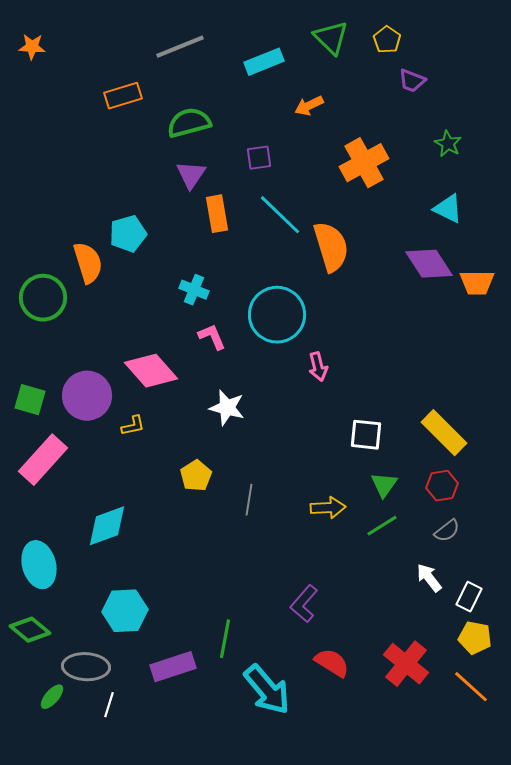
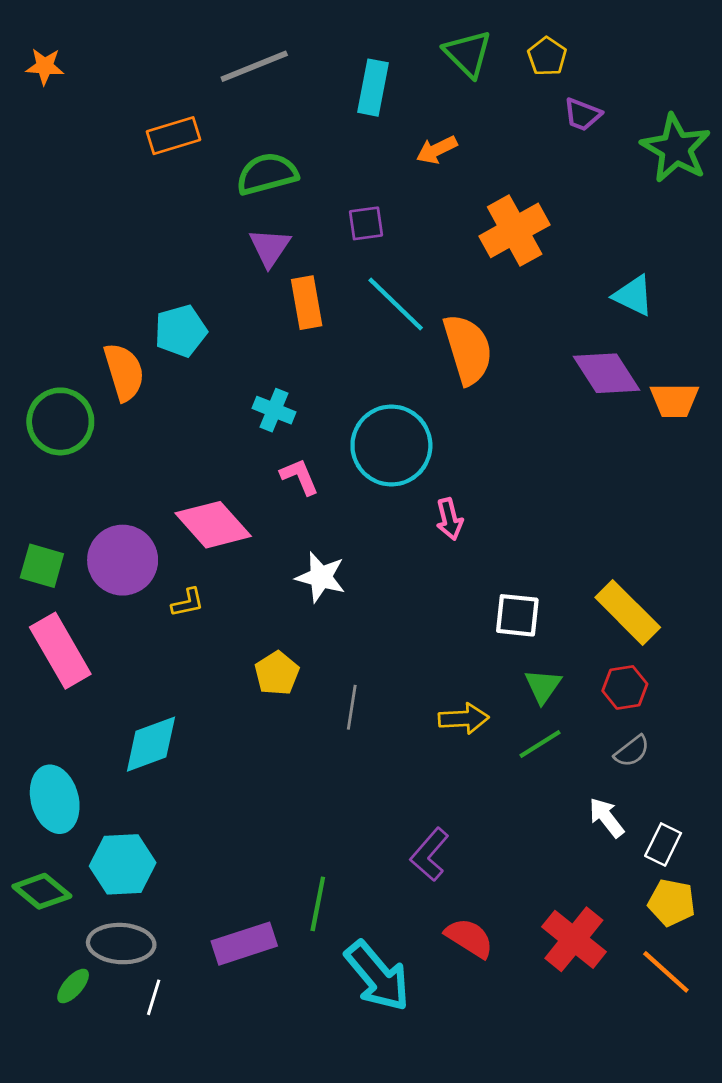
cyan rectangle: (264, 62) -> (373, 88), turned -57
green star: (448, 144) -> (676, 148), moved, size x1.8
pink rectangle: (43, 460) -> (60, 651), turned -72
cyan hexagon: (125, 611) -> (123, 864), moved

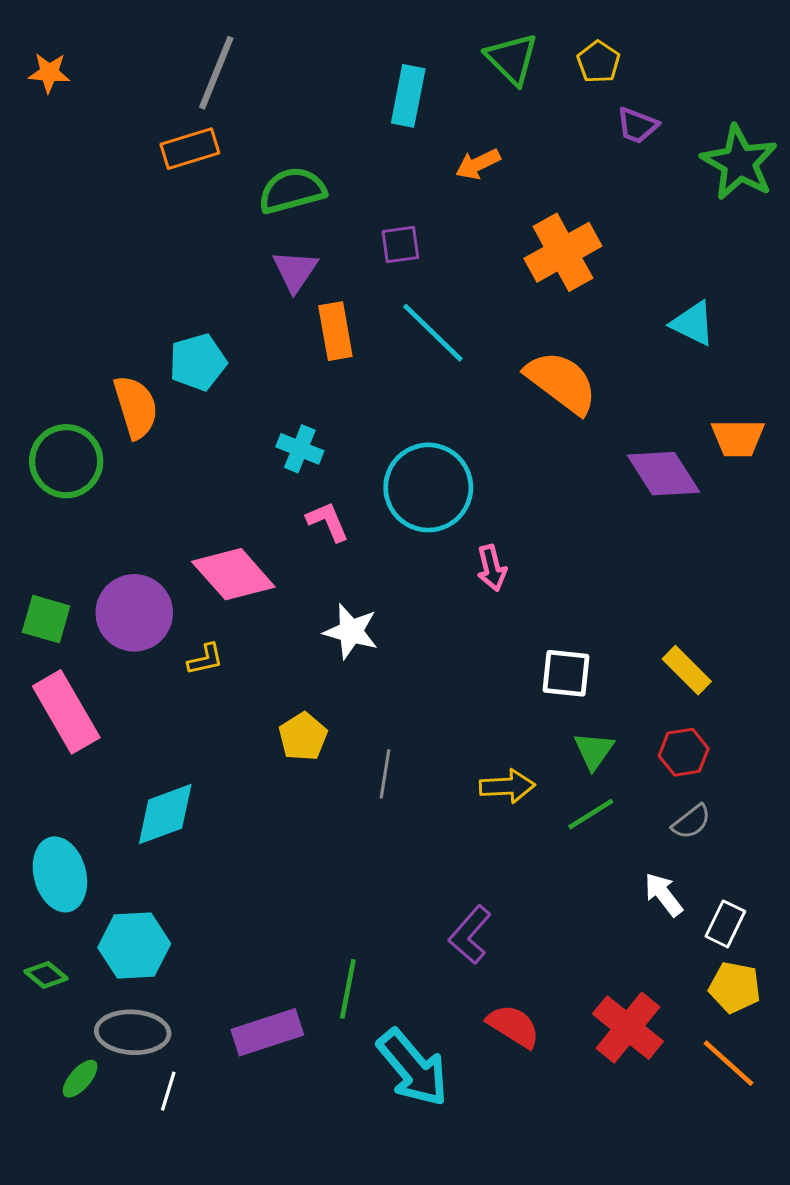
gray line: (254, 66) -> (216, 73), moved, turned -46
orange semicircle: (468, 349) -> (561, 382), moved, turned -36
purple diamond: (606, 373) -> (664, 474), moved
yellow rectangle: (628, 612) -> (687, 670), size x0.7
green diamond: (42, 891) -> (46, 975), size x0.7

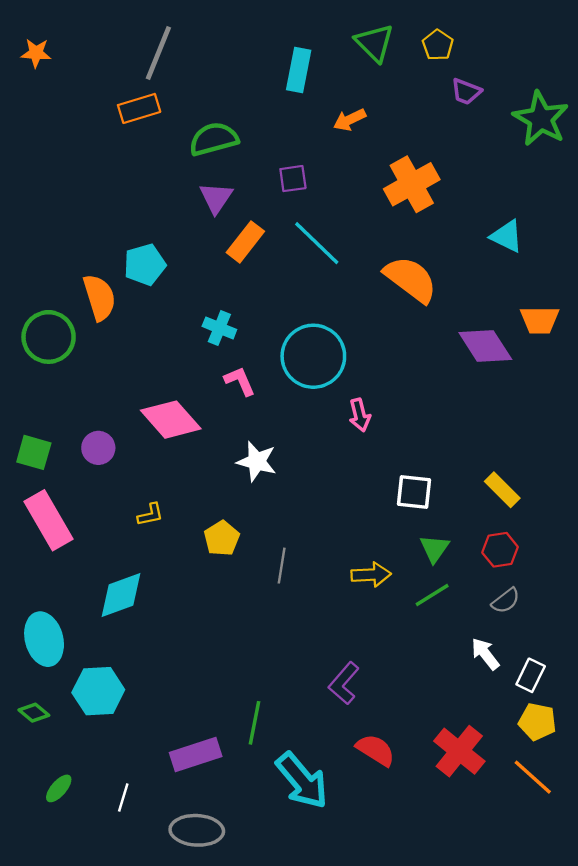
orange rectangle: (335, 331) -> (245, 242), turned 48
purple circle: (134, 613) -> (98, 448), size x0.6
yellow L-shape: (205, 659) -> (150, 515), moved
gray ellipse: (133, 1032) -> (197, 830), moved

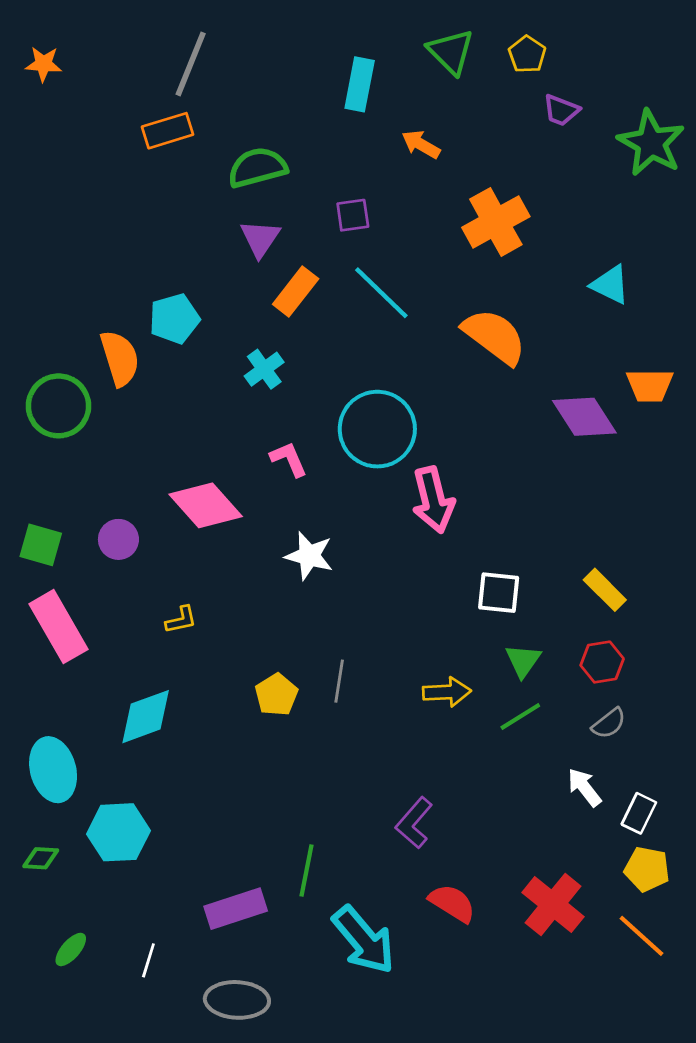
orange arrow: (350, 120) -> (421, 144), turned 56
cyan cross: (219, 328) -> (264, 369), moved, turned 32
pink arrow: (360, 415) -> (433, 500), size x1.6
yellow pentagon: (222, 538) -> (276, 695), moved
green diamond: (34, 713) -> (41, 858), turned -36

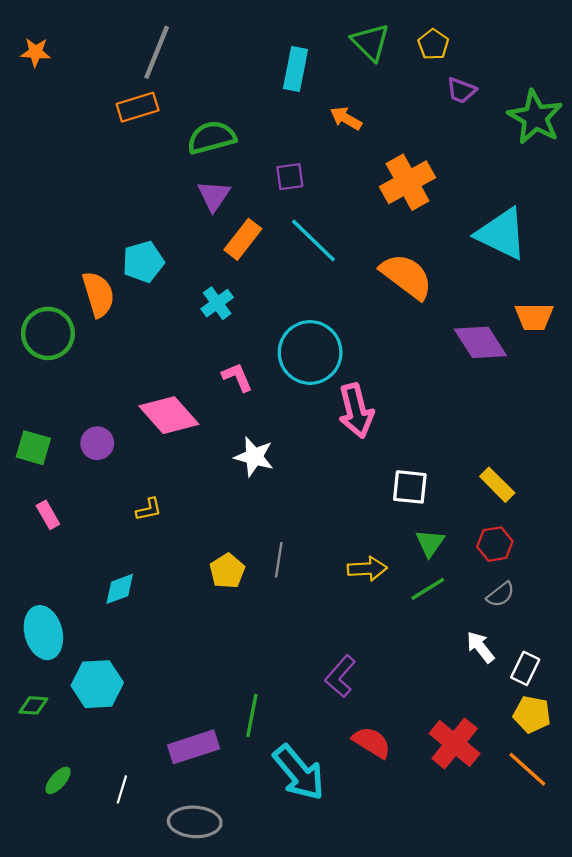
cyan triangle: (610, 285) -> (502, 234), size x1.6
pink rectangle: (58, 627) -> (48, 515), size x0.5
cyan diamond: (146, 717) -> (120, 589), size x0.7

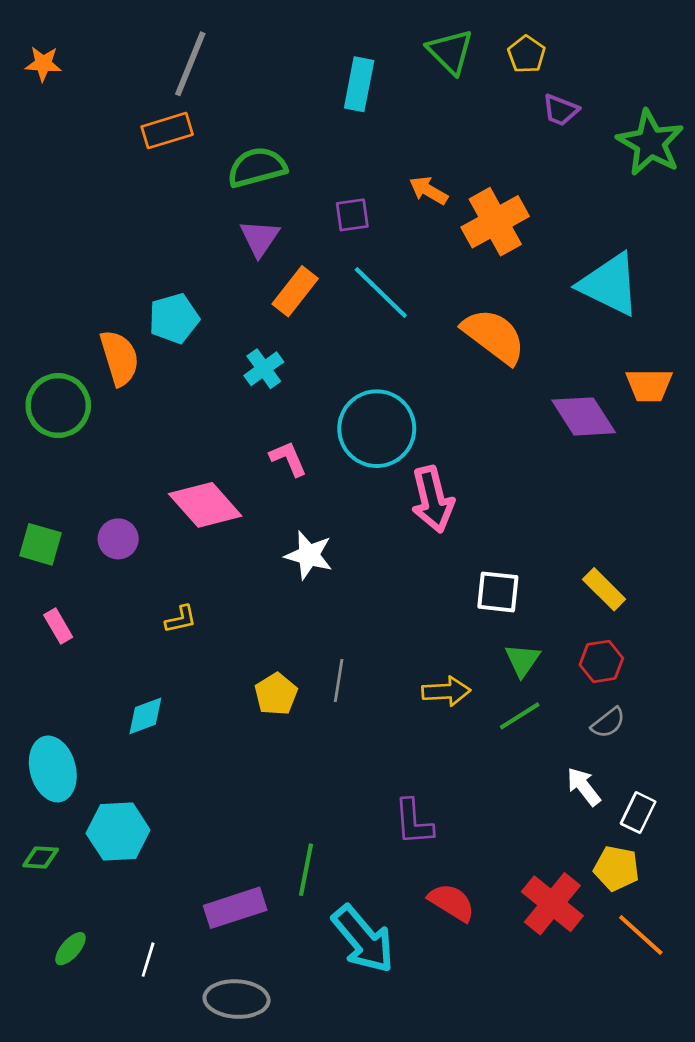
orange arrow: (346, 118) -> (428, 190), moved
purple L-shape: (340, 676) -> (414, 822), turned -45
yellow pentagon: (532, 714) -> (616, 868), moved

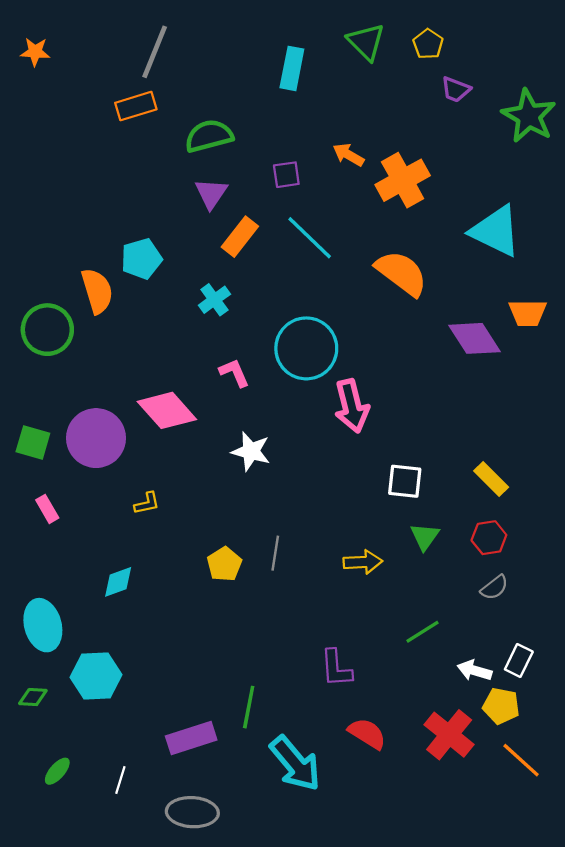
purple circle: (118, 539) -> (96, 438), size x1.8
green line: (520, 716) -> (423, 632), moved
white arrow: (584, 787) -> (475, 670), moved, turned -36

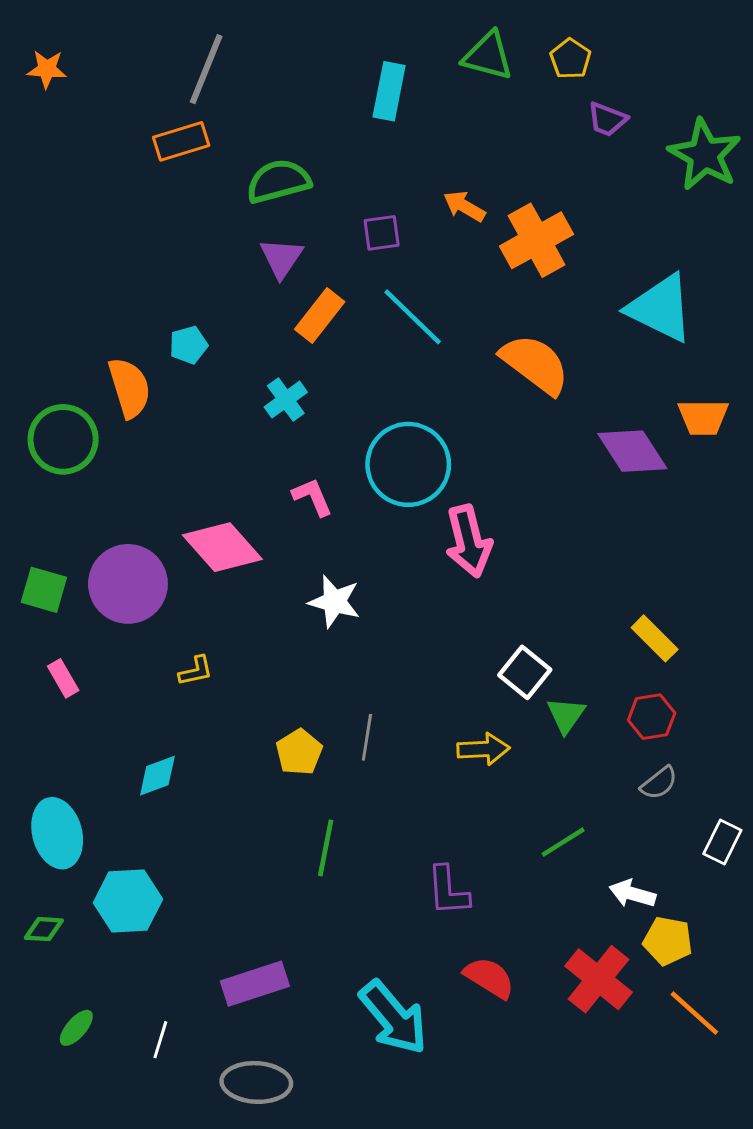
green triangle: (366, 42) -> (488, 56), turned -30
cyan pentagon: (141, 259) -> (188, 345), size x0.7
white square: (405, 481) -> (525, 672), moved, turned 33
white rectangle: (519, 661) -> (722, 842), moved
green line: (249, 707) -> (326, 848), moved

